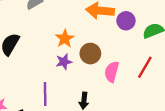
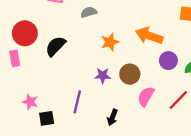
purple circle: (126, 21) -> (168, 61), moved
orange star: (65, 39) -> (110, 42), moved

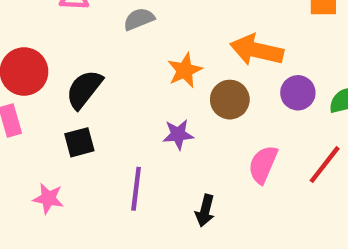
brown circle: (130, 74) -> (230, 100), moved
black square: (47, 118) -> (79, 142), moved

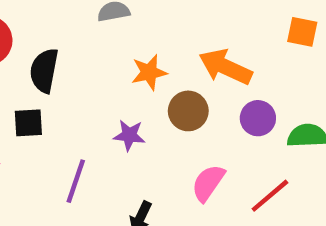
black semicircle: (84, 89) -> (44, 71), turned -39

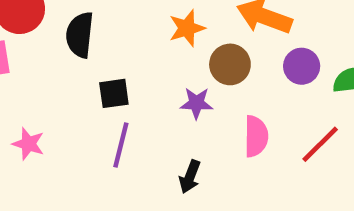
black square: (28, 123) -> (114, 93), moved
purple star: (129, 135) -> (196, 103), moved
pink semicircle: (208, 183) -> (256, 136), turned 150

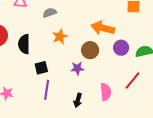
orange star: (187, 28) -> (60, 37), moved
pink semicircle: (256, 136) -> (106, 92), moved

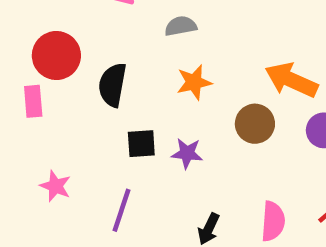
purple star: (77, 68) -> (187, 153), moved
purple line: (47, 90) -> (121, 210), moved

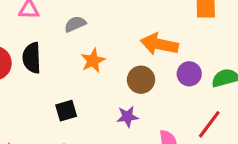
black semicircle: (112, 85) -> (32, 58), moved
purple star: (187, 153) -> (127, 117), moved

